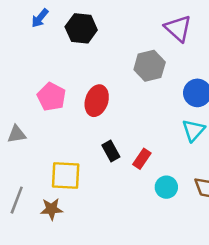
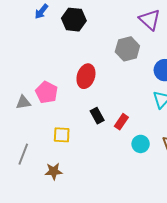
pink pentagon: (51, 97) -> (47, 92), moved
yellow square: (66, 176) -> (62, 135), size x0.7
brown star: (51, 209) -> (54, 171), moved

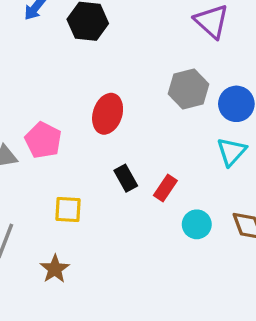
gray hexagon: (127, 49) -> (188, 89), moved
brown star: (54, 171) -> (55, 269), turned -30

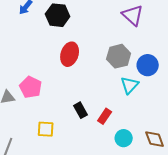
red ellipse: (108, 114) -> (70, 54), moved
cyan triangle: (231, 152) -> (130, 85), moved

